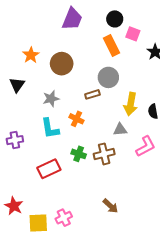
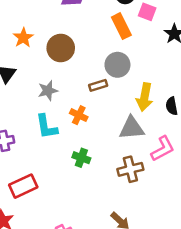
gray triangle: (120, 129) -> (132, 128), size x1.5
brown cross: (104, 154) -> (130, 169), moved
red rectangle: (49, 169) -> (23, 186), moved

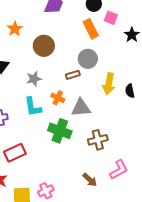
orange star: (23, 38) -> (15, 29), moved
gray triangle: (132, 128) -> (81, 108), moved
pink L-shape: (163, 149) -> (119, 170), moved
green cross: (81, 158) -> (60, 131), size x1.6

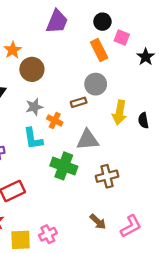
brown circle: (44, 46) -> (32, 69), moved
orange cross: (58, 98) -> (55, 120), moved
pink L-shape: (119, 170) -> (131, 226), moved

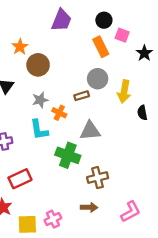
yellow arrow: (120, 113) -> (124, 91), moved
brown cross: (107, 176) -> (98, 178), moved
brown arrow: (98, 222) -> (89, 207), moved, turned -42

